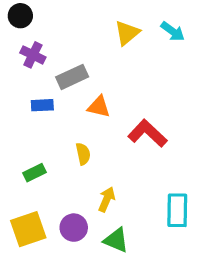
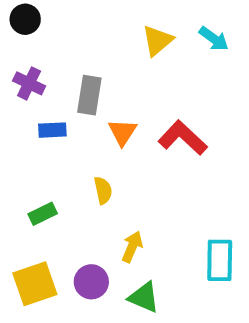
purple cross: (33, 55) -> (29, 83), moved
gray rectangle: (72, 77) -> (89, 95), turned -56
orange triangle: (99, 107) -> (122, 132), turned 50
red L-shape: (147, 133) -> (183, 138), moved

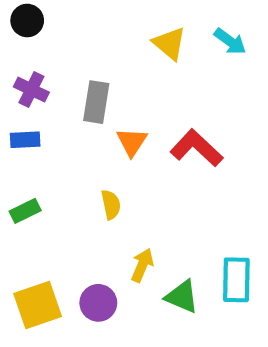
yellow triangle: (157, 41) -> (169, 44), turned -40
blue rectangle: (52, 130) -> (25, 140), moved
green rectangle: (43, 214) -> (25, 211), moved
green triangle: (144, 297) -> (182, 297), moved

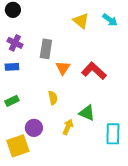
green triangle: (182, 297) -> (87, 113), moved
purple circle: (98, 303) -> (34, 128), moved

